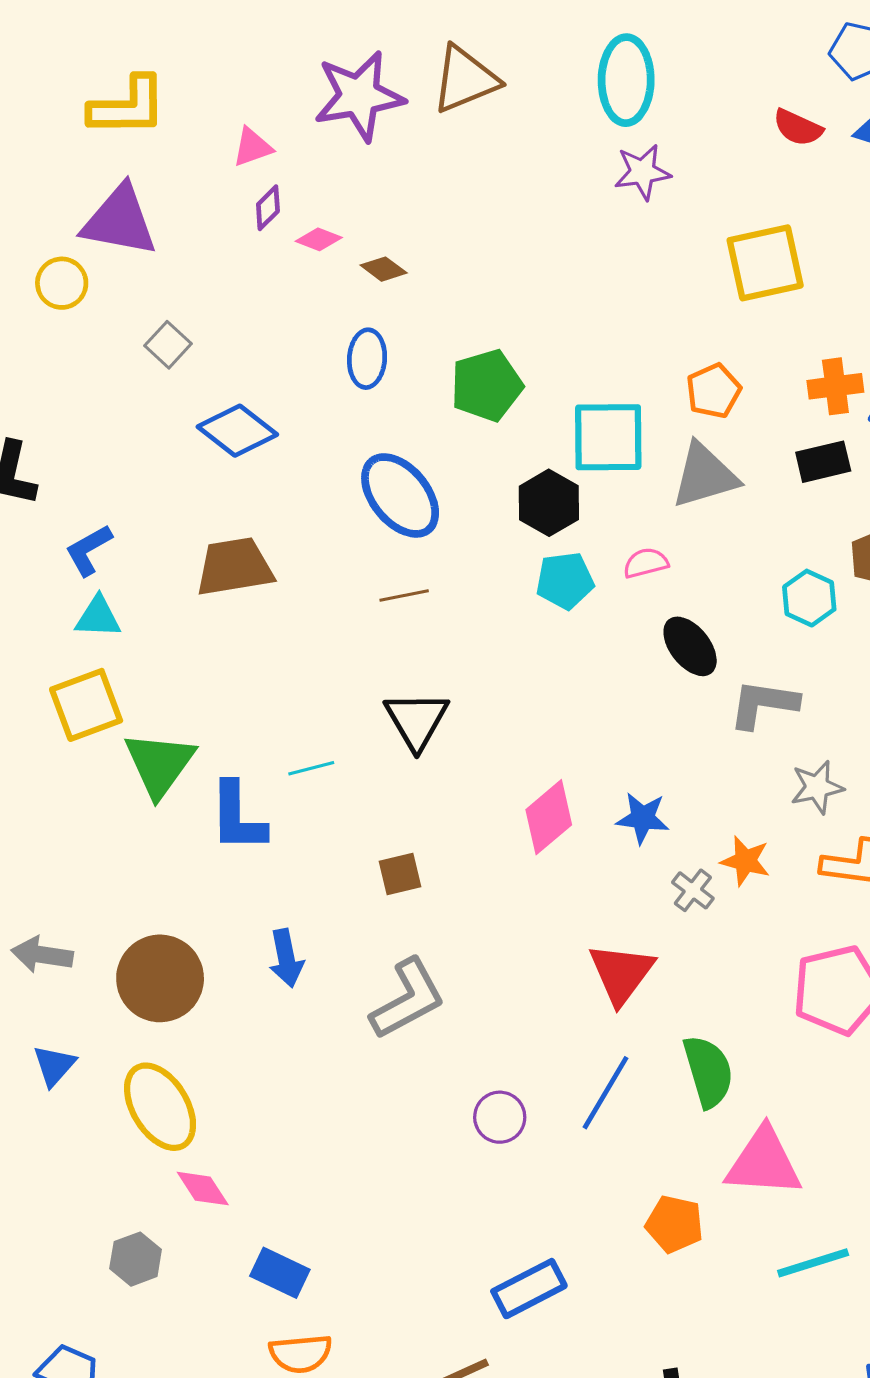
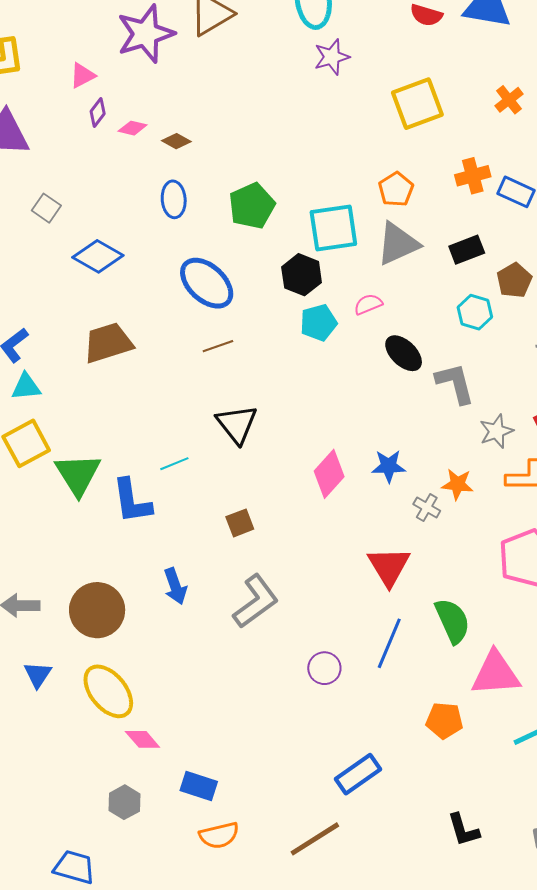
black rectangle: (823, 462) -> (467, 250), moved
gray L-shape: (763, 704) -> (455, 383), turned 75
gray hexagon: (136, 1259) -> (124, 802), moved

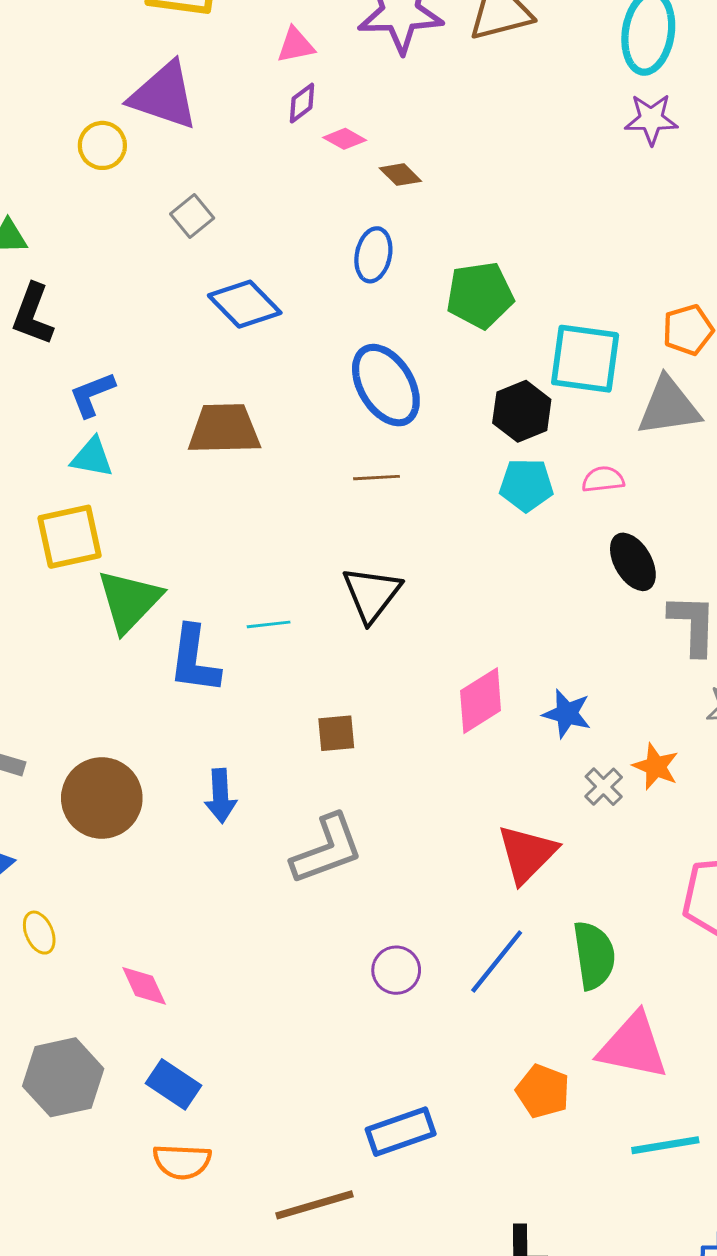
yellow ellipse: (108, 691) -> (39, 933), moved, size x0.5
pink diamond: (143, 739) -> (144, 986), moved
gray hexagon: (124, 802) -> (63, 1077), size x1.6

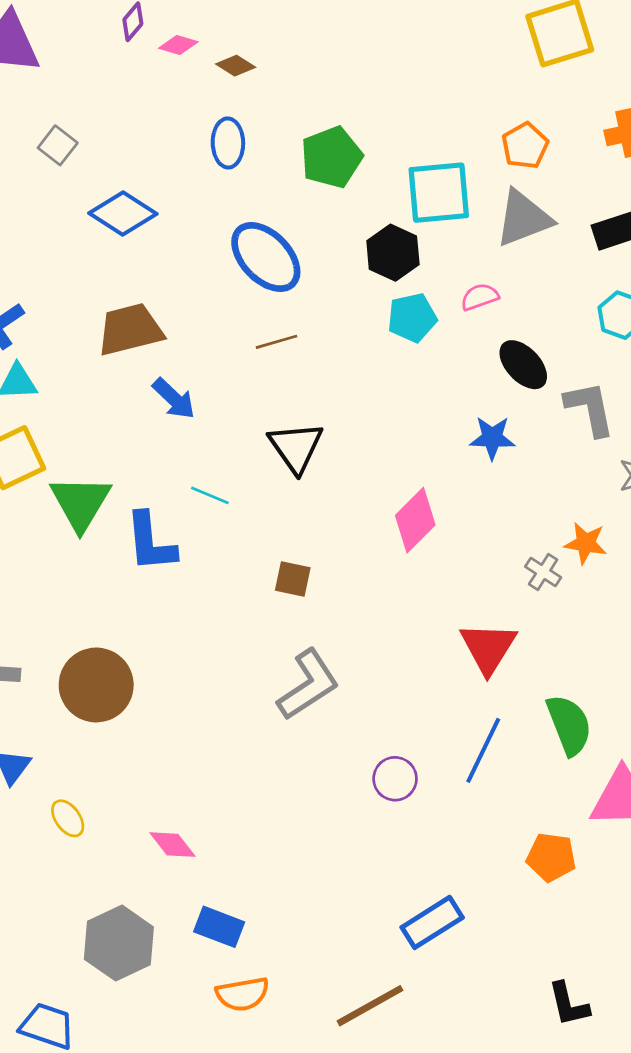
cyan line: (269, 624) -> (210, 495), turned 42
blue star: (567, 714) -> (492, 438), moved
brown square: (336, 733) -> (293, 579), turned 30
blue arrow: (221, 796) -> (174, 399), moved, turned -30

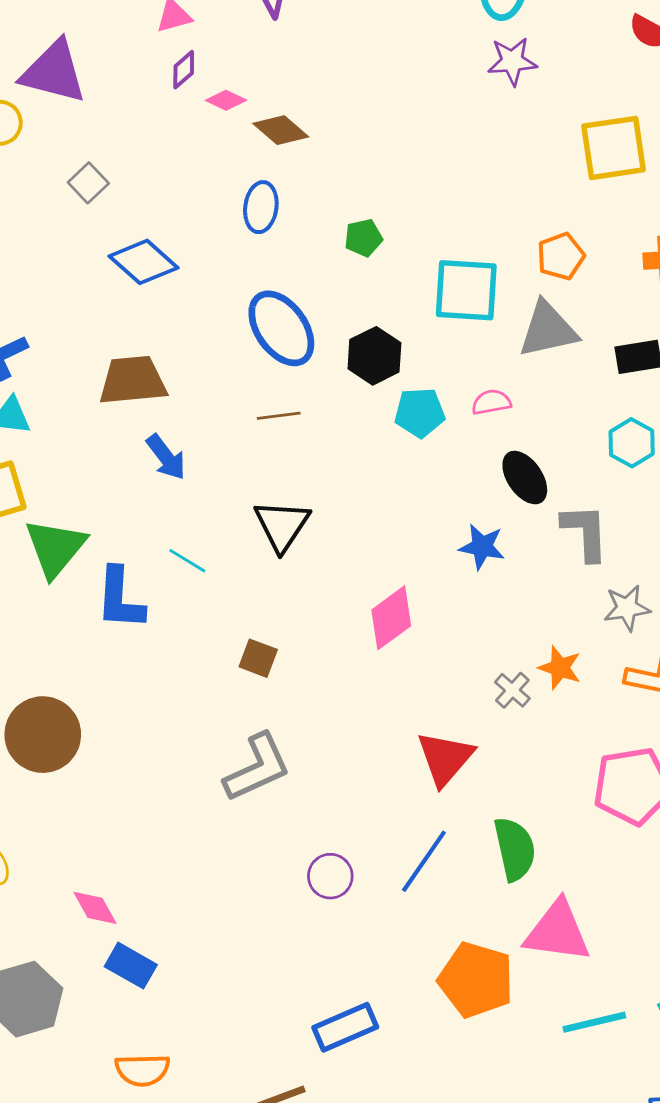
brown diamond: (236, 66) -> (281, 130), size x1.4
green pentagon: (332, 157) -> (363, 238), size x0.6
black hexagon: (393, 253) -> (374, 356), moved
orange pentagon: (551, 857) -> (476, 980), size x1.5
blue rectangle: (219, 927) -> (131, 966), moved

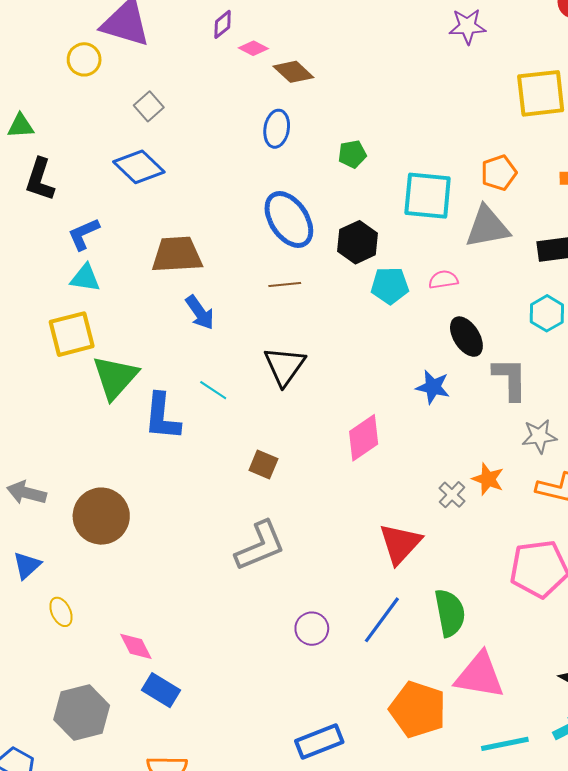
blue diamond: (144, 262) -> (139, 167), moved

